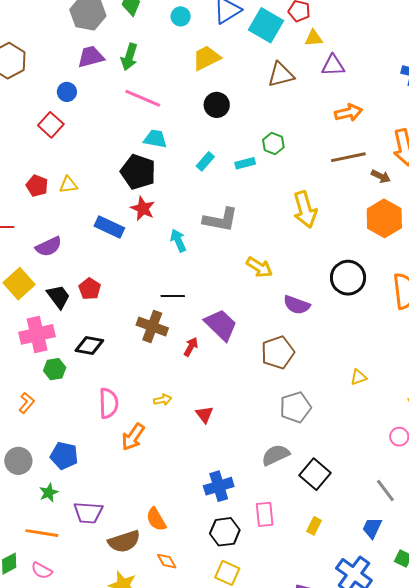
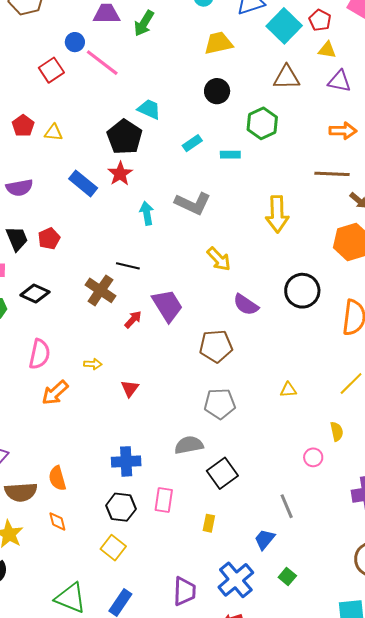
pink line: (143, 98) -> (102, 63), moved
green hexagon: (273, 144) -> (262, 123), moved, size x1.4
yellow rectangle: (314, 526) -> (209, 523), turned -30

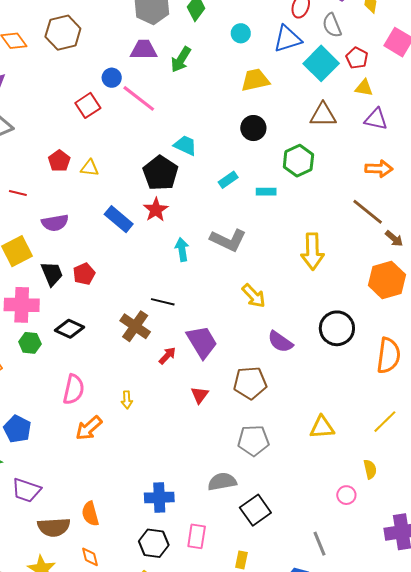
brown line: (332, 174) -> (368, 212), turned 36
yellow arrow: (93, 364) -> (127, 400), turned 84
red triangle: (130, 388) -> (200, 395), moved
yellow triangle: (288, 390) -> (322, 427), size x1.5

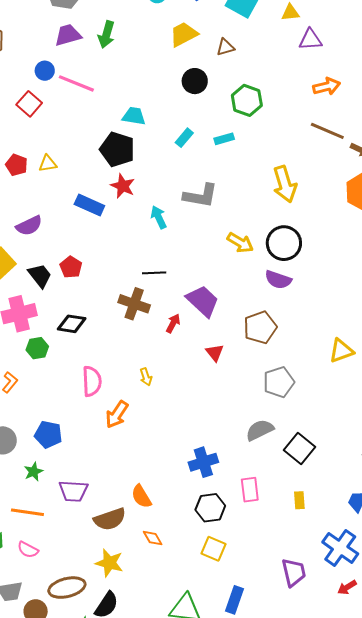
brown triangle: (323, 115) -> (225, 47), moved, size x0.7
black circle: (337, 328) -> (284, 243), moved

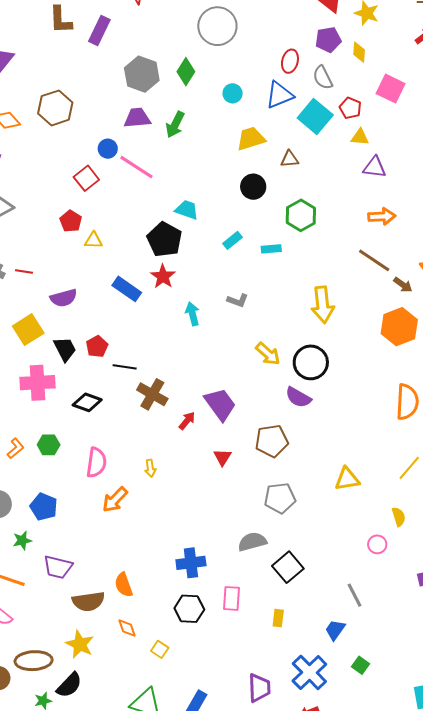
red pentagon: (17, 165) -> (71, 221), moved
gray L-shape: (201, 196) -> (238, 300), size x0.6
black line: (154, 273) -> (125, 367), moved
green hexagon: (37, 348) -> (49, 445), moved
yellow square: (213, 549) -> (160, 649), moved, size x0.7

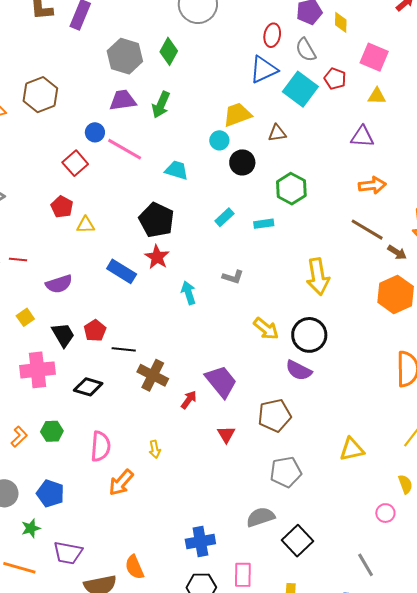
cyan circle: (233, 93) -> (219, 140), moved
yellow triangle: (360, 137) -> (377, 96), moved
cyan trapezoid: (187, 210) -> (177, 170), moved
yellow square: (28, 330) -> (25, 317), size x0.6

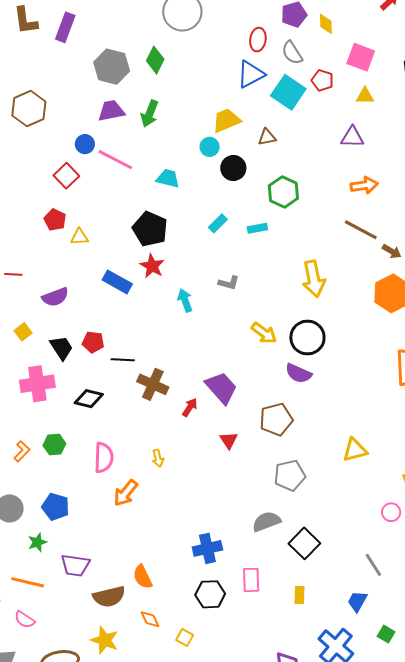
red pentagon: (95, 331) -> (93, 342), turned -30

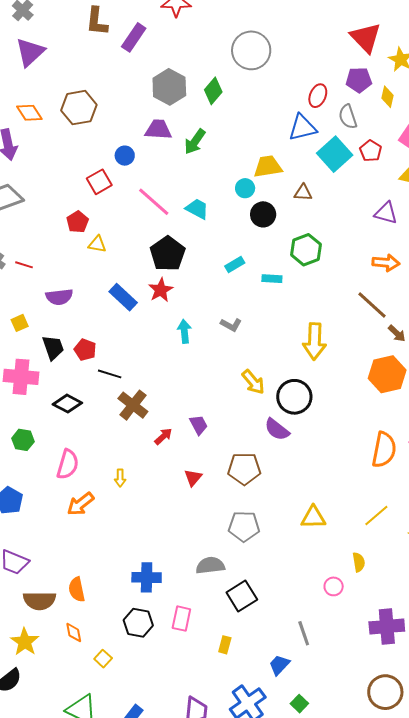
pink line: (115, 160) -> (154, 202), moved
purple trapezoid: (221, 388) -> (199, 425), size x0.6

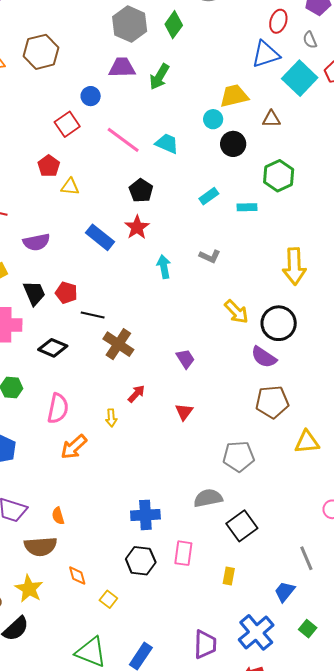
gray semicircle: (348, 117) -> (310, 40), size x0.7
black pentagon: (168, 254) -> (141, 191), size x0.7
red arrow: (163, 436) -> (136, 394), moved
brown pentagon: (244, 469) -> (272, 402), moved
orange semicircle: (77, 589) -> (58, 516), moved, size x0.7

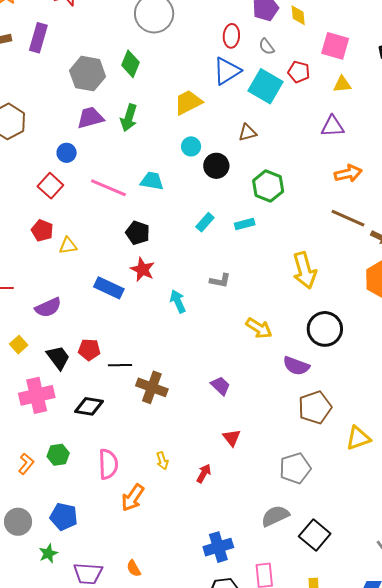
yellow trapezoid: (234, 96) -> (188, 102), moved
black circle: (279, 323) -> (325, 329), moved
red arrow: (136, 394) -> (204, 473), moved

